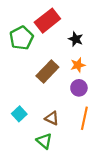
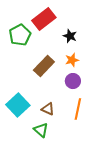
cyan square: (19, 114) -> (18, 105), size x1.6

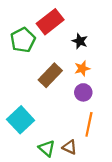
brown triangle: (48, 109) -> (70, 147), moved

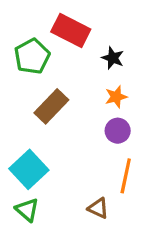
red rectangle: (50, 22) -> (71, 30), turned 65
brown rectangle: (50, 75) -> (51, 106), moved
green triangle: (47, 148) -> (27, 210), moved

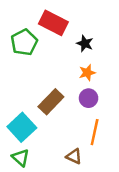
brown rectangle: (51, 106) -> (51, 102), moved

